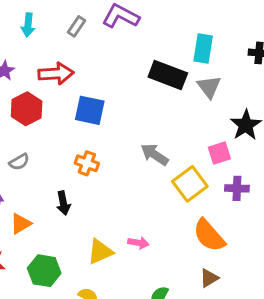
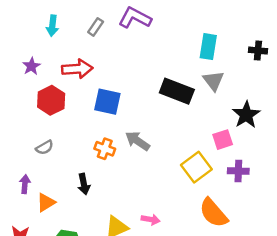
black rectangle: (168, 75) -> (177, 91), moved
gray arrow: (155, 154) -> (138, 141), moved

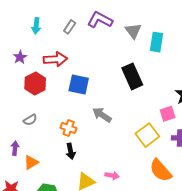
gray triangle: (213, 81) -> (133, 31), moved
black rectangle: (177, 91) -> (132, 76), turned 45
orange cross: (105, 149) -> (69, 128), moved
black arrow: (84, 184) -> (71, 151), moved

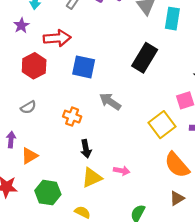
purple star: (20, 57) -> (21, 25), moved
black rectangle: (132, 76) -> (145, 58), turned 55
black arrow: (71, 151) -> (86, 149), moved

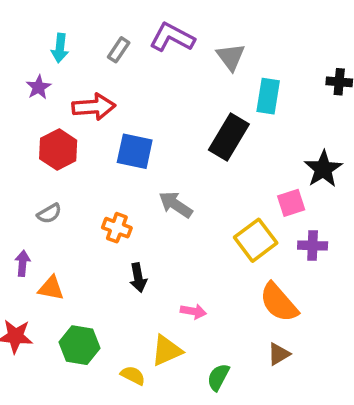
cyan rectangle: (172, 19) -> (268, 96), moved
orange triangle: (29, 156) -> (51, 288), turned 42
yellow triangle: (92, 178) -> (167, 350), moved

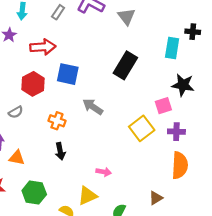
cyan rectangle: (268, 96) -> (172, 48), moved
red hexagon: (58, 149) -> (33, 84), moved
black star: (323, 169) -> (183, 85), turned -30
black arrow: (138, 278) -> (60, 151), moved
orange semicircle: (279, 302) -> (180, 165), moved, turned -136

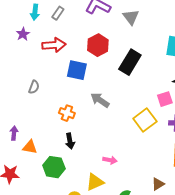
gray rectangle: (58, 12) -> (58, 13), moved
red hexagon: (33, 84) -> (98, 45), moved
gray semicircle: (16, 112) -> (34, 87), moved, turned -40
green hexagon: (34, 192) -> (54, 167), moved

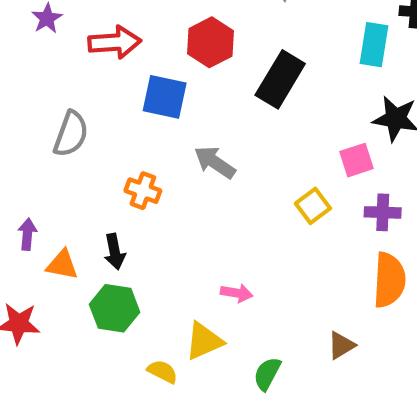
gray semicircle: (34, 87) -> (71, 134), size x1.5
yellow square: (145, 120) -> (313, 206), size x0.7
black arrow: (70, 141) -> (115, 252), moved

